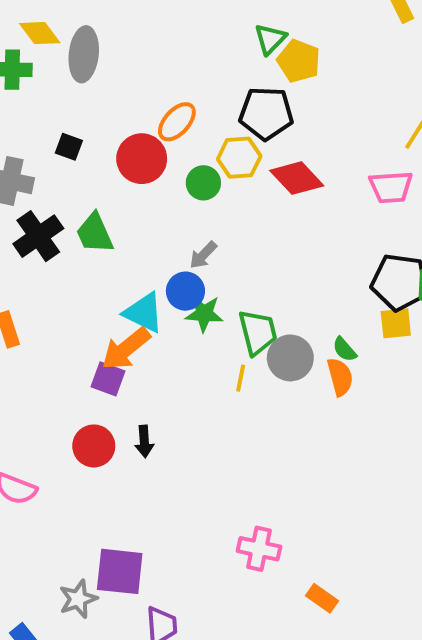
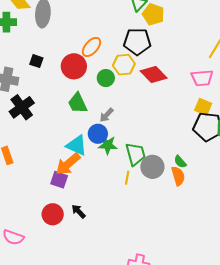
green trapezoid: (95, 233) -> (78, 103), moved
yellow square: (396, 323) -> (203, 107), moved, turned 30
black arrow: (144, 441) -> (79, 211), turned 140

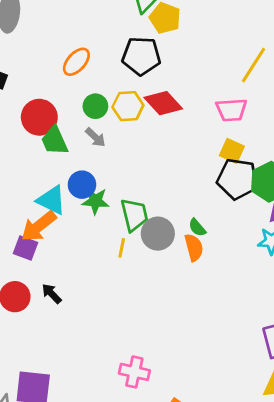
yellow hexagon: (124, 65) -> (128, 106), moved
red circle: (74, 66) -> (39, 117), moved
gray arrow: (107, 115) -> (95, 137), moved, turned -91

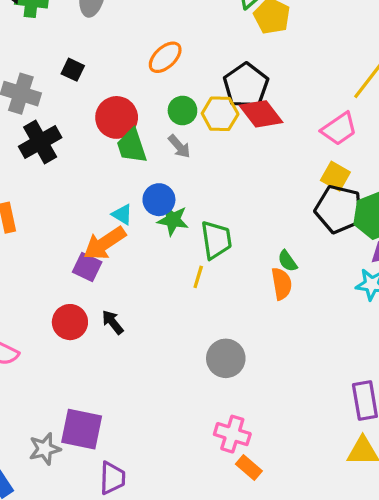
black pentagon: (141, 56) -> (246, 85), moved, turned 30
pink trapezoid: (231, 110) -> (339, 129), turned -36
cyan triangle: (52, 200) -> (122, 214), size x0.6
gray circle: (158, 234) -> (226, 358), moved
pink cross: (134, 372) -> (232, 434), moved

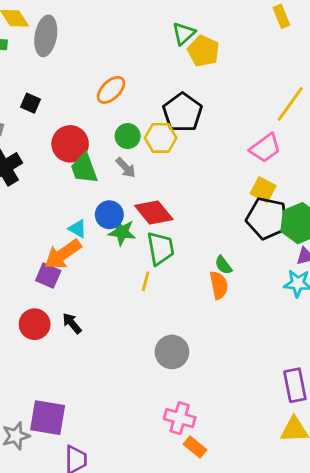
red diamond: (261, 114) -> (154, 212), moved

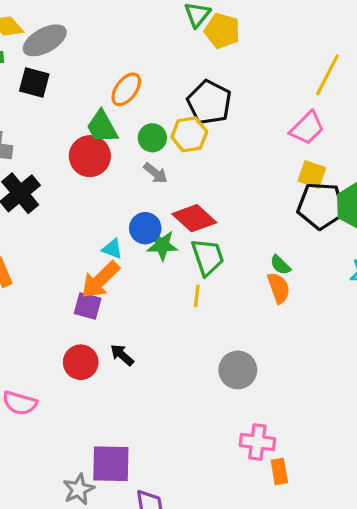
gray ellipse: (46, 36) -> (45, 40), turned 60
black square: (30, 103) -> (34, 82), moved, size x1.4
green trapezoid: (84, 168) -> (102, 127), moved
orange rectangle: (195, 447) -> (279, 472), turned 50

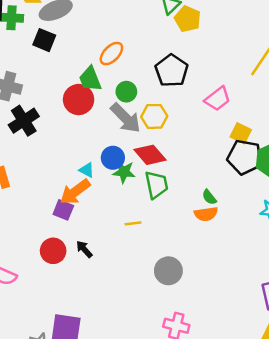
pink trapezoid: (307, 128) -> (217, 99), moved
yellow hexagon: (189, 134) -> (154, 116), moved
gray arrow: (156, 173) -> (126, 118), size x1.8
orange semicircle: (279, 288) -> (206, 214), turned 95
yellow line: (197, 296) -> (133, 223), moved, turned 70

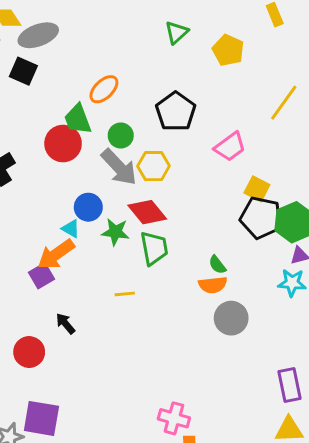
yellow pentagon: (188, 19) -> (228, 50), moved
blue circle: (113, 158) -> (88, 207), moved
purple square: (63, 210) -> (41, 276), turned 36
red circle: (53, 251) -> (29, 352), moved
gray circle: (168, 271) -> (231, 318), moved

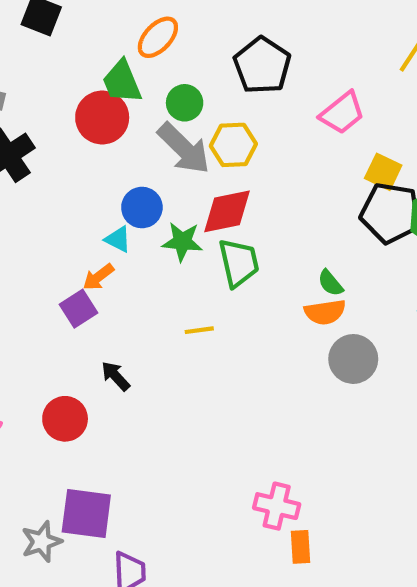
red diamond: (147, 212) -> (227, 211), turned -60
orange arrow: (56, 254) -> (98, 277), size x0.6

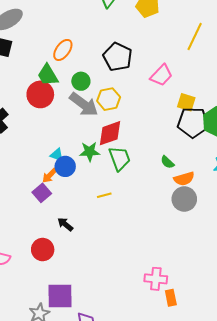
blue circle: (142, 208) -> (65, 166), moved
orange semicircle: (325, 312) -> (184, 179), moved

